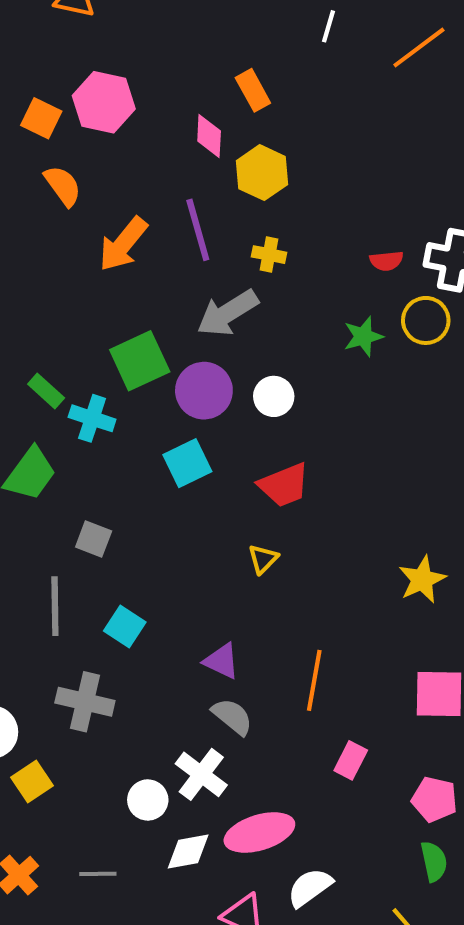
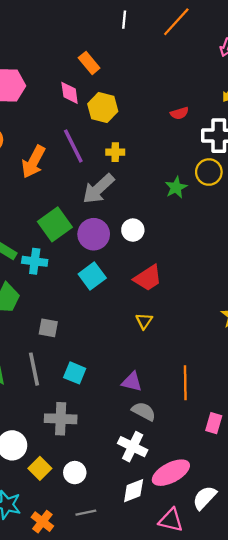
red semicircle: (386, 261) -> (179, 113), moved
white circle: (148, 800) -> (75, 473), moved

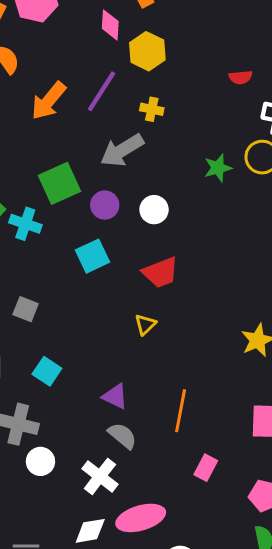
purple line: (73, 146) -> (102, 91), turned 48
purple circle: (94, 234) -> (105, 205), size x0.7
white circle: (75, 473) -> (40, 461), moved

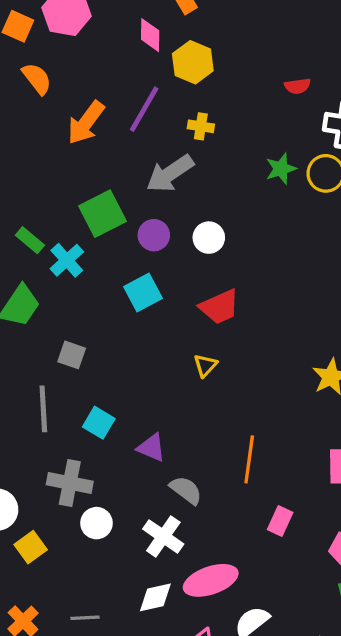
green star: (218, 168) -> (281, 169), moved
cyan cross: (25, 224) -> (67, 260), turned 32
purple triangle: (115, 396) -> (151, 448), moved

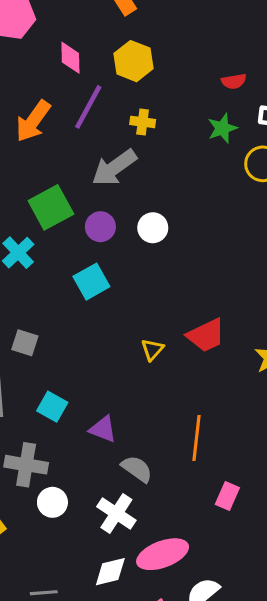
pink diamond: (150, 35) -> (70, 58), moved
green star: (281, 169) -> (222, 128), moved
red trapezoid: (219, 307) -> (206, 335), moved

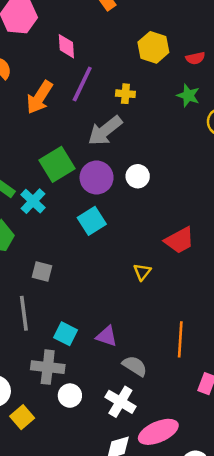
yellow hexagon: (133, 61) -> (153, 47), moved
green star: (222, 128) -> (188, 95), turned -30
purple circle: (100, 227) -> (97, 178), size x1.4
red trapezoid: (206, 335) -> (179, 240), moved
cyan square: (52, 407) -> (66, 334), moved

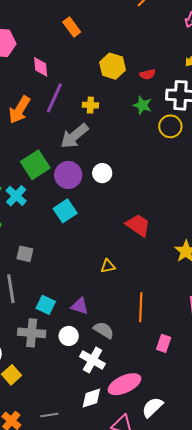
red trapezoid: (179, 240) -> (138, 225), turned -116
yellow triangle: (142, 272) -> (108, 266), moved, turned 42
white circle: (70, 396) -> (69, 336), moved

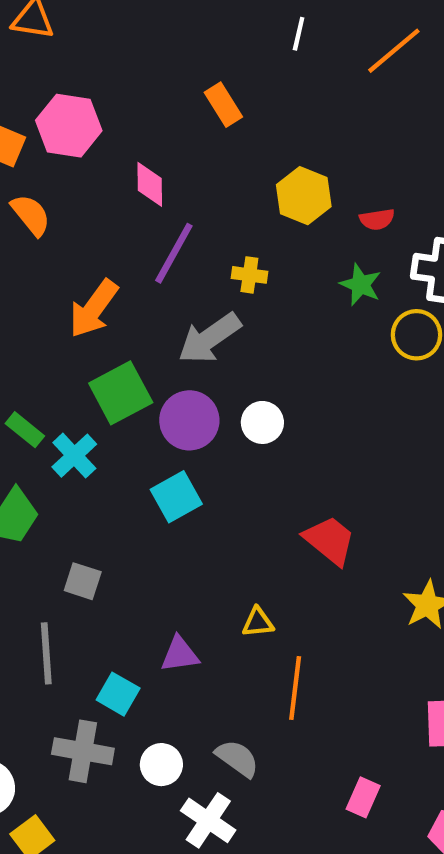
orange arrow: (19, 110) -> (94, 309), moved
purple triangle: (80, 306) -> (180, 654), moved, turned -30
orange line: (141, 307) -> (295, 688), moved

